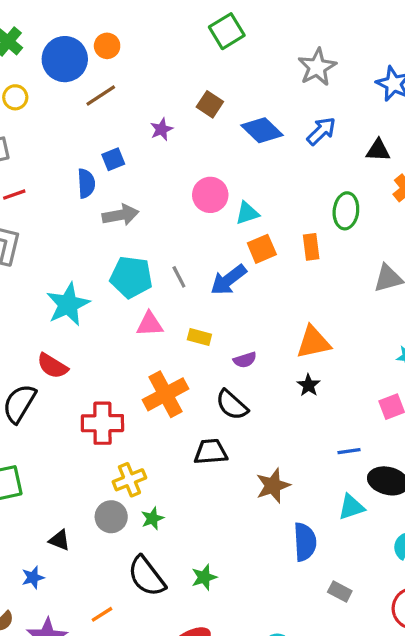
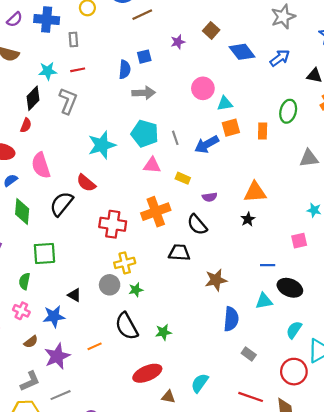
blue star: (33, 578) -> (54, 316), size x1.5

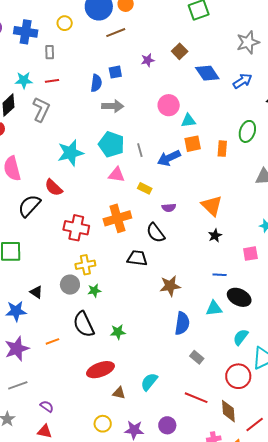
orange triangle: (255, 192) -> (212, 206), turned 45
black star: (248, 219) -> (215, 236), moved

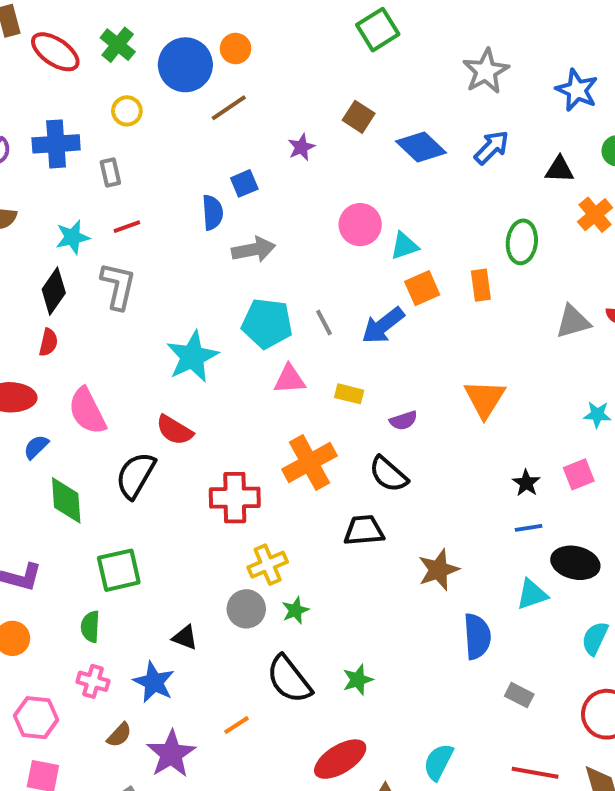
orange triangle: (212, 206) -> (485, 399), turned 30
black star: (215, 236) -> (526, 483), moved
blue star: (16, 311) -> (154, 682), turned -30

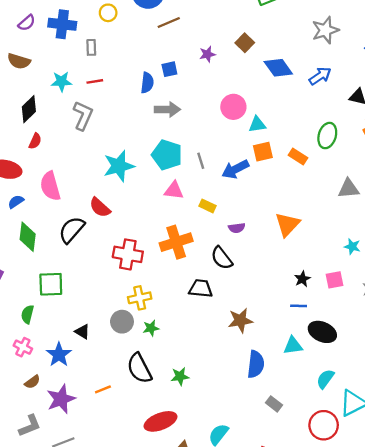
orange rectangle: (481, 285) -> (298, 157), turned -60
black diamond: (54, 291) -> (29, 109), moved

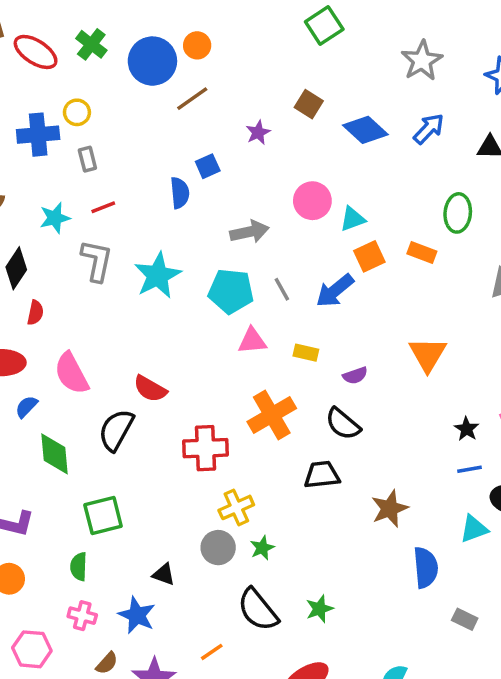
yellow circle: (108, 13) -> (77, 112), moved
gray arrow: (167, 109) -> (250, 232), moved
cyan star: (119, 166) -> (158, 275), moved

